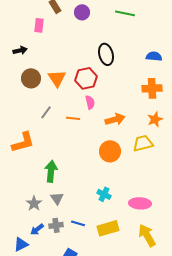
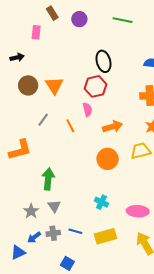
red hexagon: (86, 78) -> (95, 86), moved
orange line: (73, 118) -> (70, 126), turned 56

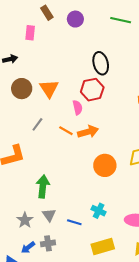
pink semicircle: (87, 110) -> (77, 107), moved
orange line: (70, 126) -> (66, 131), turned -32
orange arrow: (113, 127) -> (88, 132), moved
blue line: (75, 231) -> (74, 222), moved

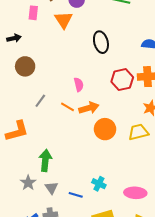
orange triangle: (49, 89) -> (64, 20), moved
red hexagon: (92, 90) -> (122, 80), moved
orange circle: (105, 165) -> (105, 129), moved
gray star: (25, 220) -> (28, 183), moved

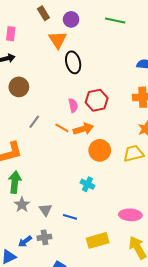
pink rectangle: (33, 13) -> (11, 34), moved
black ellipse: (101, 42) -> (73, 62), moved
red hexagon: (122, 80) -> (97, 100), moved
green arrow: (45, 160) -> (15, 182), moved
cyan cross: (99, 184) -> (87, 184), moved

